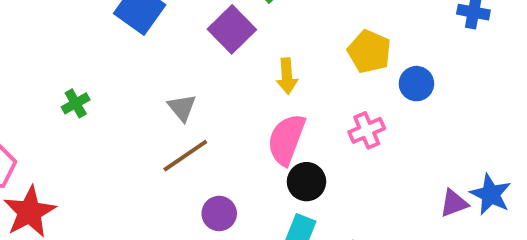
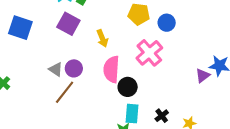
pink cross: (367, 130) -> (149, 53), size x1.5
purple circle: (219, 213) -> (74, 68), moved

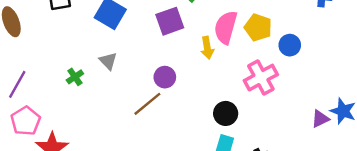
purple square: (68, 24) -> (170, 21), turned 30
gray triangle: (56, 69) -> (108, 61), moved
pink semicircle: (111, 69) -> (226, 27), moved

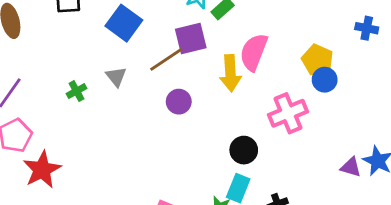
yellow pentagon: (258, 28) -> (317, 60), moved
yellow arrow: (207, 48) -> (230, 73), size x1.4
brown line: (147, 104) -> (166, 59), moved
purple triangle: (320, 119) -> (351, 167), turned 36

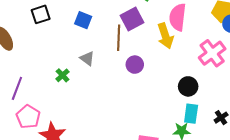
blue square: (124, 23) -> (83, 20), size x0.7
brown line: (166, 59) -> (119, 38), turned -40

